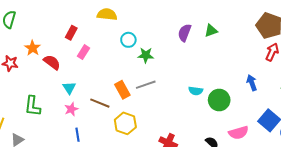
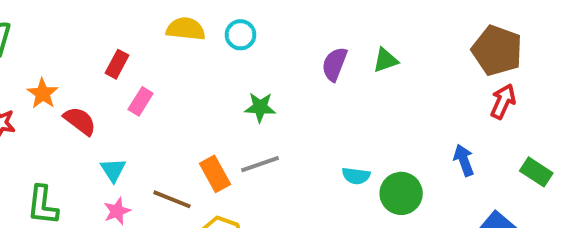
cyan circle: (128, 40) -> (240, 35), moved

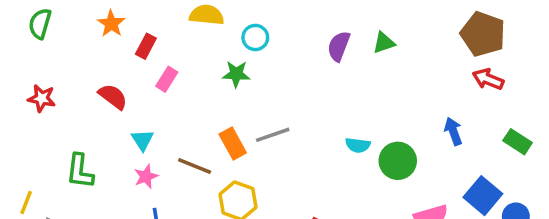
cyan circle: (240, 35) -> (255, 38), moved
orange star: (43, 94) -> (111, 24), moved
red arrow: (503, 101) -> (488, 79), turned -92
green star: (260, 107) -> (236, 74), moved

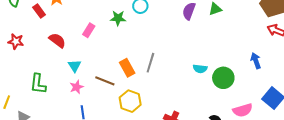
red rectangle: (146, 46) -> (39, 11), moved, turned -64
green star: (236, 74) -> (118, 18), moved
gray line: (273, 135) -> (150, 63), turned -54

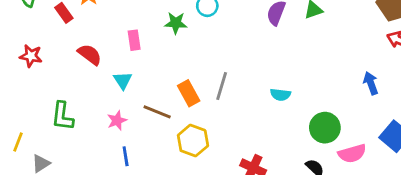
pink rectangle: (89, 30) -> (134, 40), turned -40
cyan triangle: (75, 66) -> (123, 80), moved
cyan semicircle: (200, 69) -> (280, 95), moved
green circle: (223, 78) -> (325, 128), moved

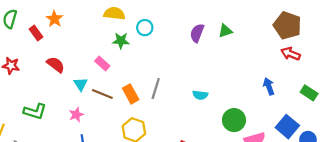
pink rectangle: (134, 40) -> (102, 64), moved, turned -40
brown line: (157, 112) -> (102, 94), moved
green L-shape: (62, 116) -> (35, 111), turned -80

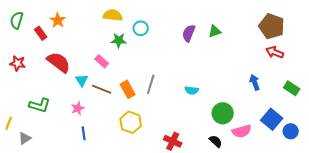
red semicircle: (56, 65) -> (59, 62), size x1.4

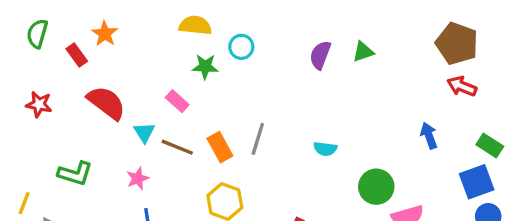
blue square: (272, 119) -> (477, 182), moved, turned 30

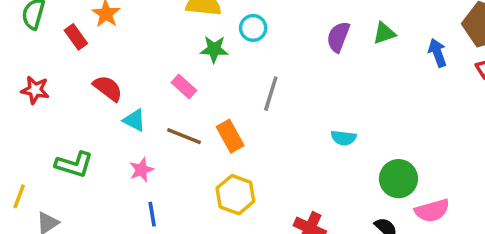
red semicircle: (106, 103) -> (108, 88), size x0.7
cyan triangle: (144, 132) -> (134, 120), moved, turned -30
blue arrow: (429, 136) -> (437, 53), moved
gray line: (258, 139) -> (271, 94), moved

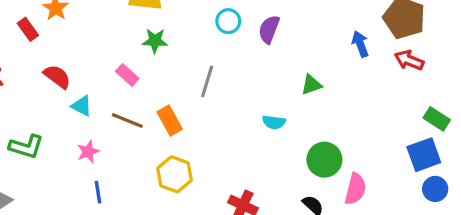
cyan circle: (253, 28) -> (228, 21), moved
green triangle: (384, 33) -> (311, 85), moved
pink semicircle: (432, 211) -> (355, 189), turned -60

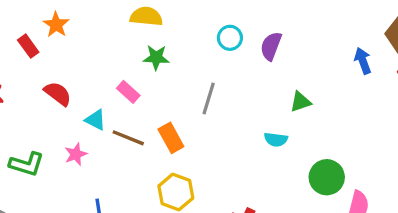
green triangle: (311, 85) -> (300, 102), moved
cyan triangle: (82, 106) -> (95, 120), moved
pink star: (88, 151) -> (76, 154), moved

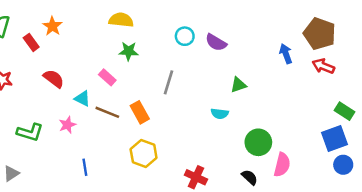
purple semicircle: (271, 46) -> (216, 42), turned -80

